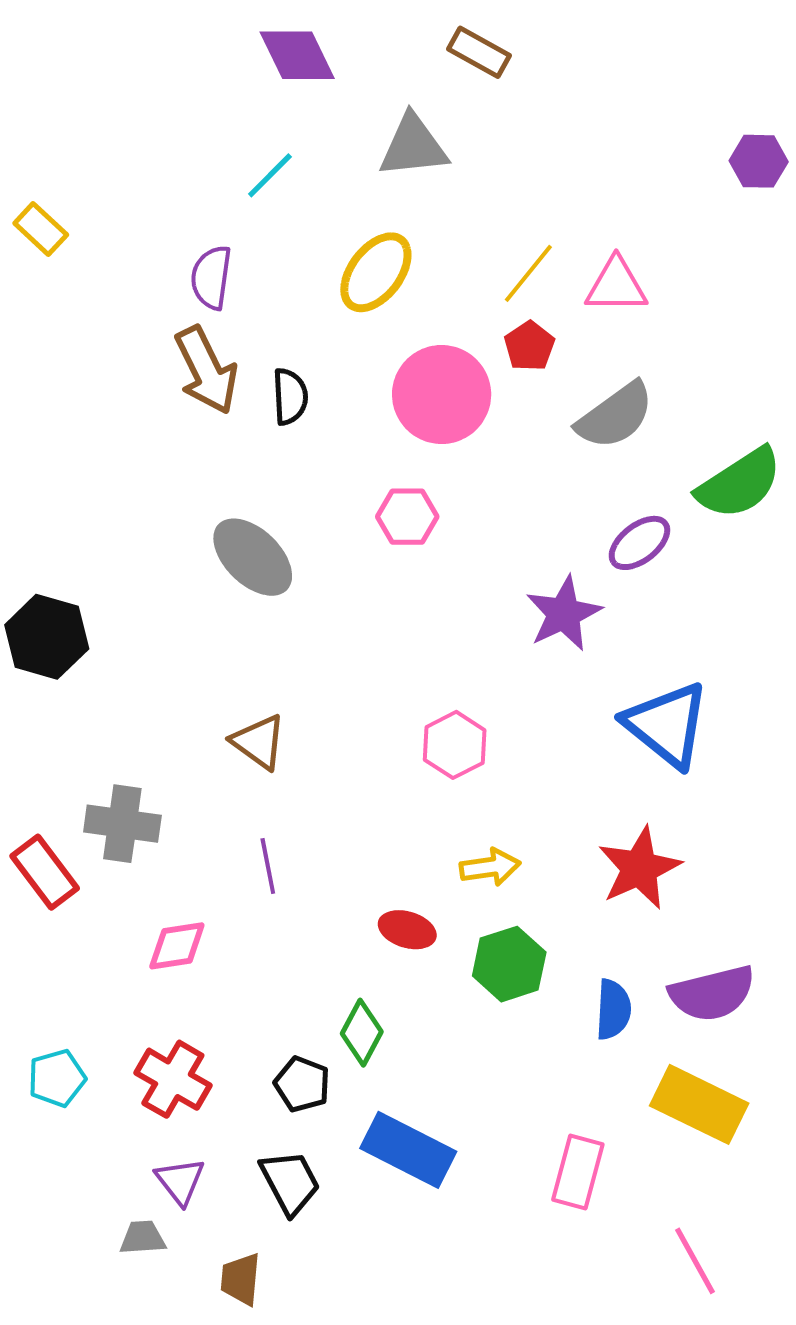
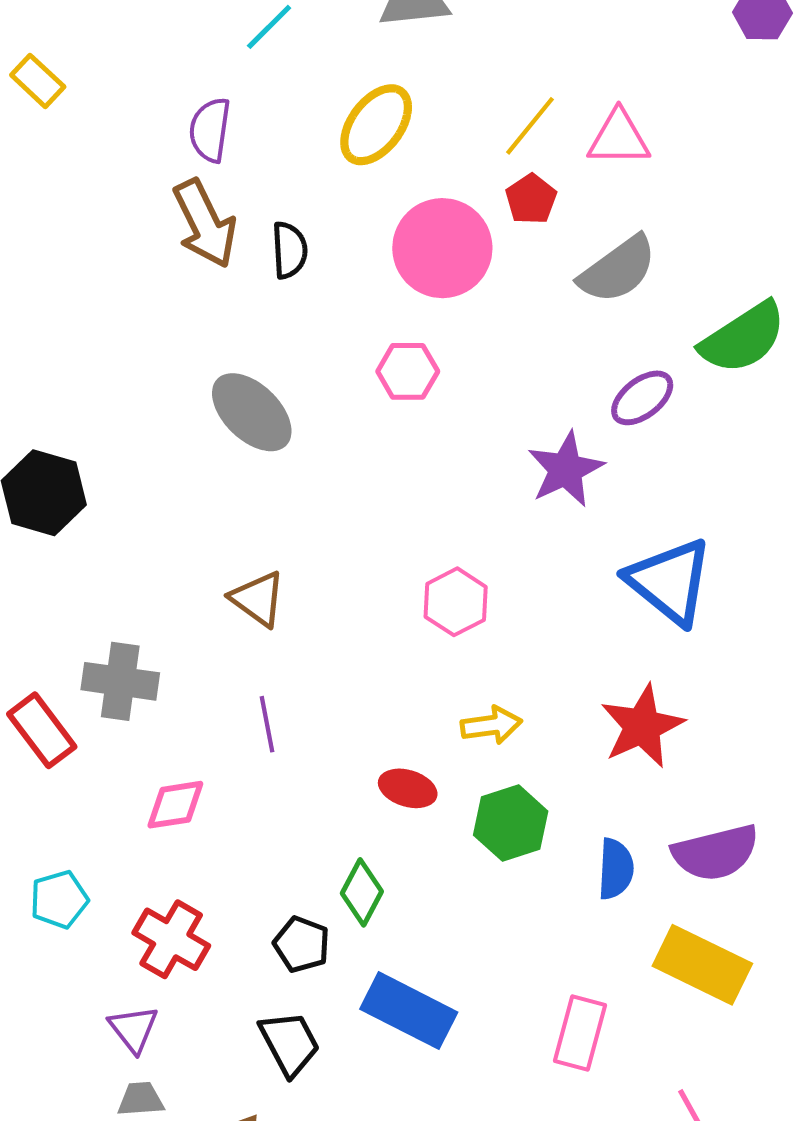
cyan pentagon: (57, 1078) -> (59, 899), moved
purple triangle: (180, 1181) -> (133, 1029), moved

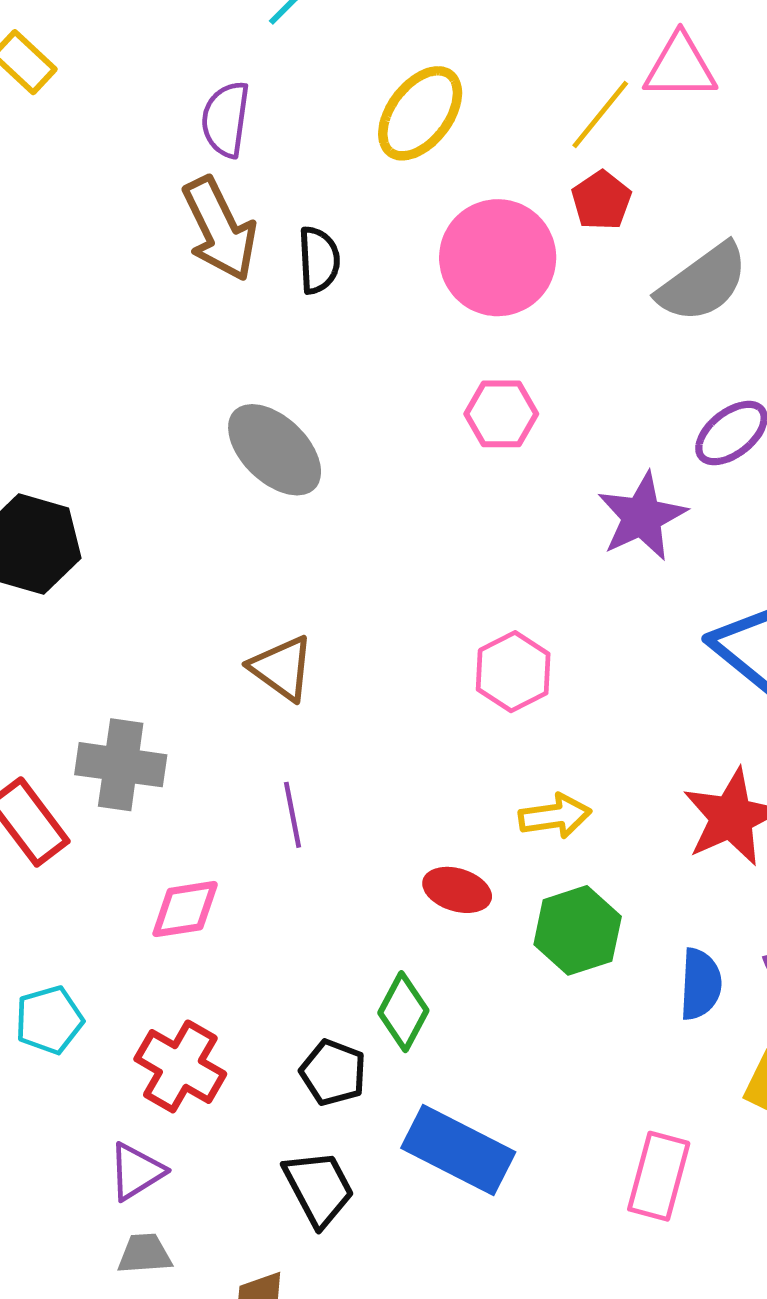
pink triangle: (619, 138) -> (680, 67), moved
pink hexagon: (408, 371) -> (501, 414), moved
purple triangle: (133, 1029) -> (136, 1171), turned 36

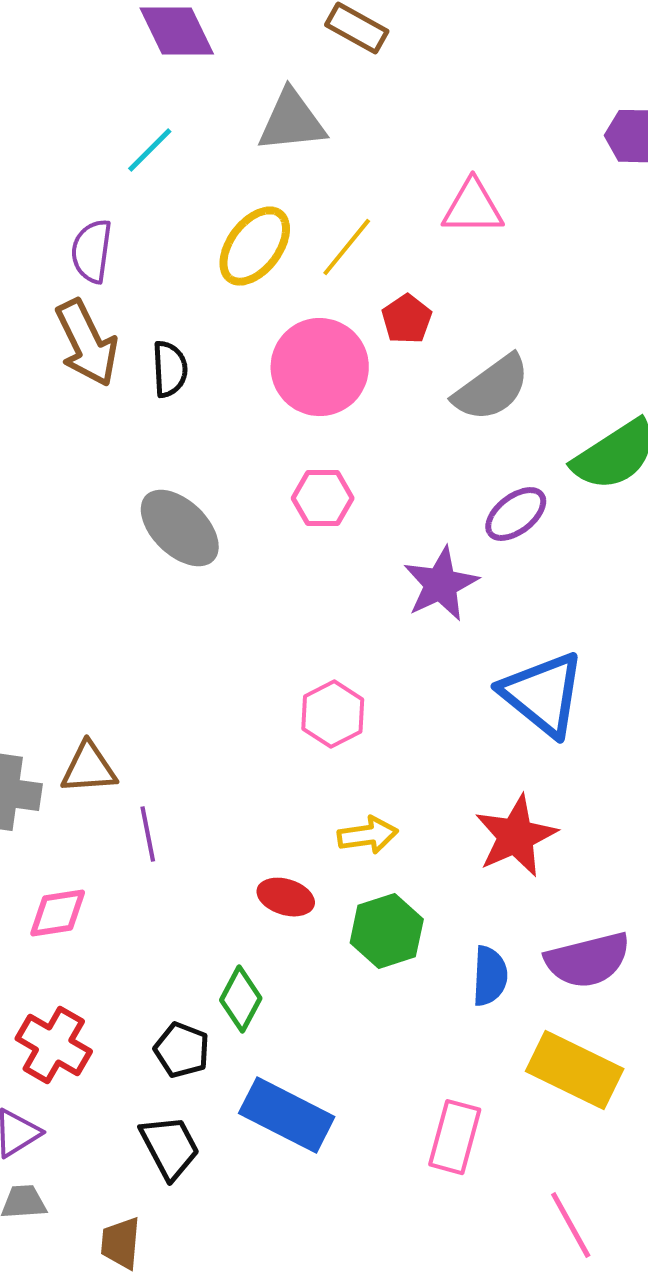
yellow line: (600, 115) -> (347, 247), moved
gray ellipse: (275, 450) -> (180, 528), moved
brown triangle: (282, 668) -> (89, 768), moved, turned -40

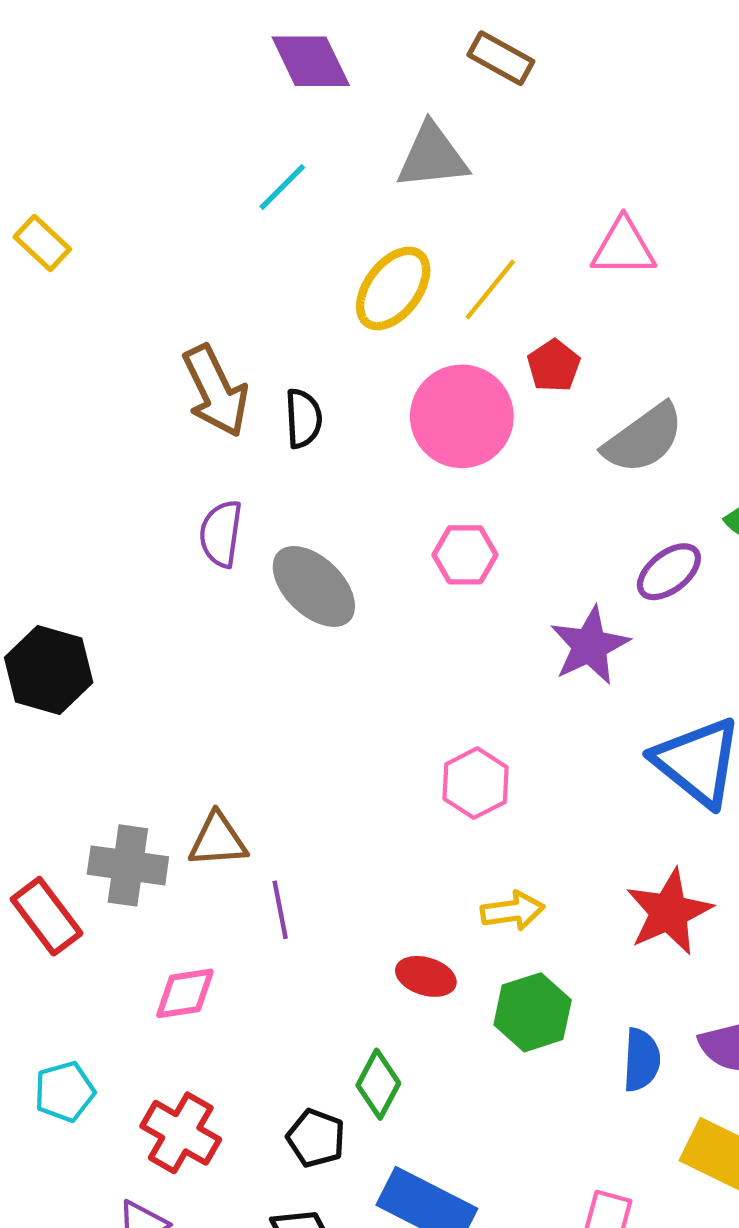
purple semicircle: (92, 251) -> (221, 534), moved

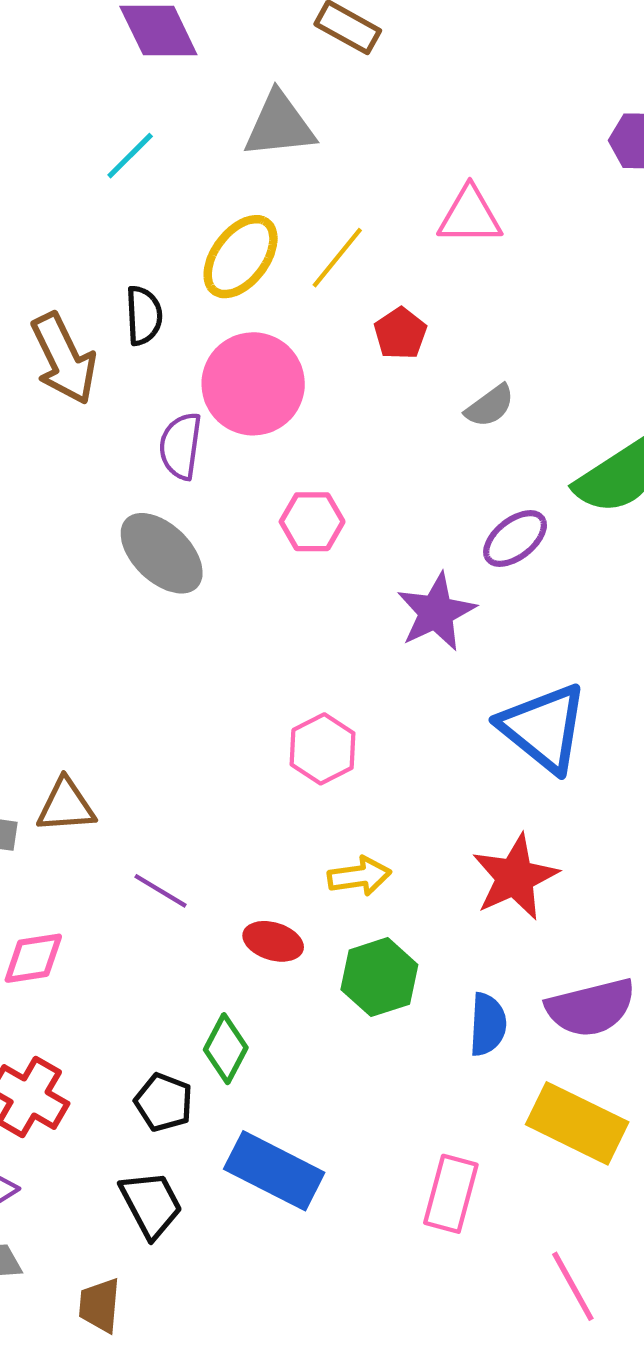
pink circle: (462, 416) -> (253, 384), moved
black semicircle: (303, 418) -> (144, 316), moved
gray semicircle: (644, 439) -> (490, 406), size x0.6
purple semicircle: (221, 534) -> (181, 446), moved
purple line: (280, 910) -> (161, 891), moved, turned -48

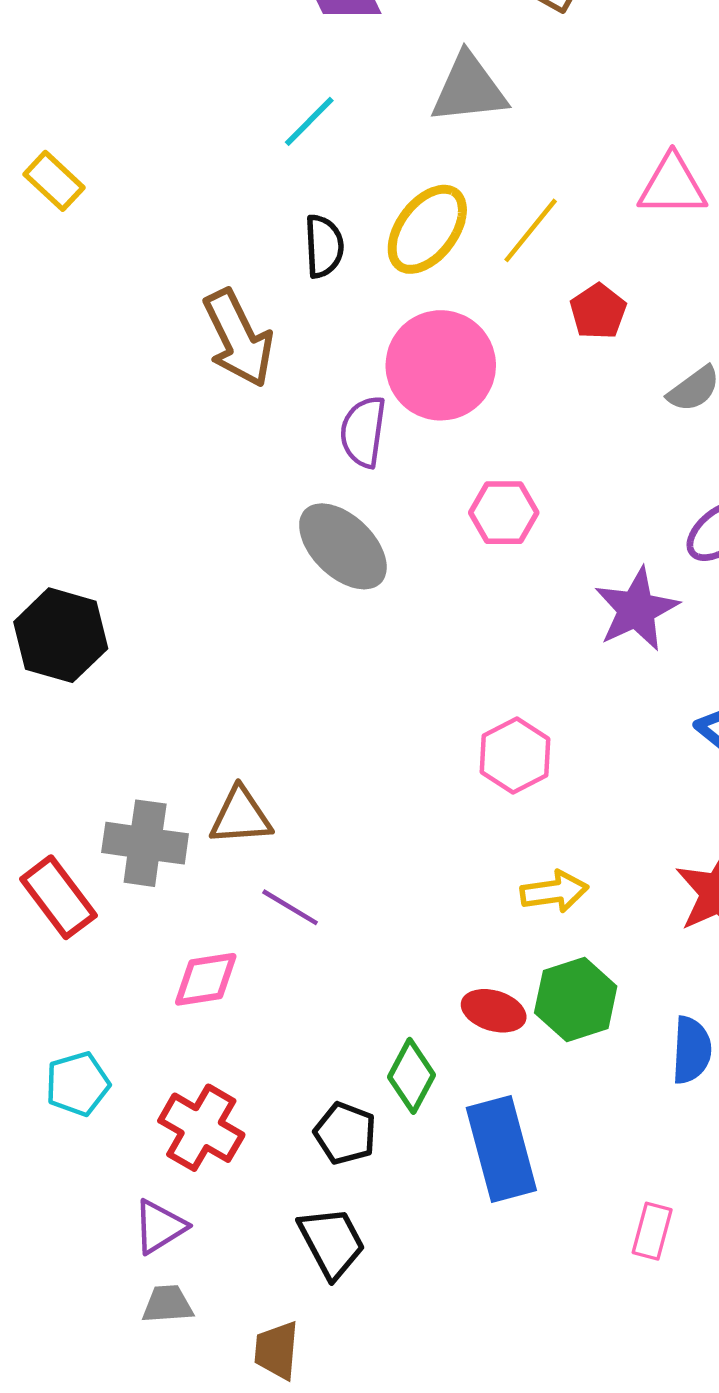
black semicircle: (144, 316) -> (324, 246), moved
purple line: (161, 891) -> (290, 907), moved
red ellipse: (273, 941) -> (494, 1011), moved
blue rectangle: (274, 1171) -> (501, 1149), moved, turned 48
pink rectangle: (451, 1194) -> (652, 1231), size x0.7

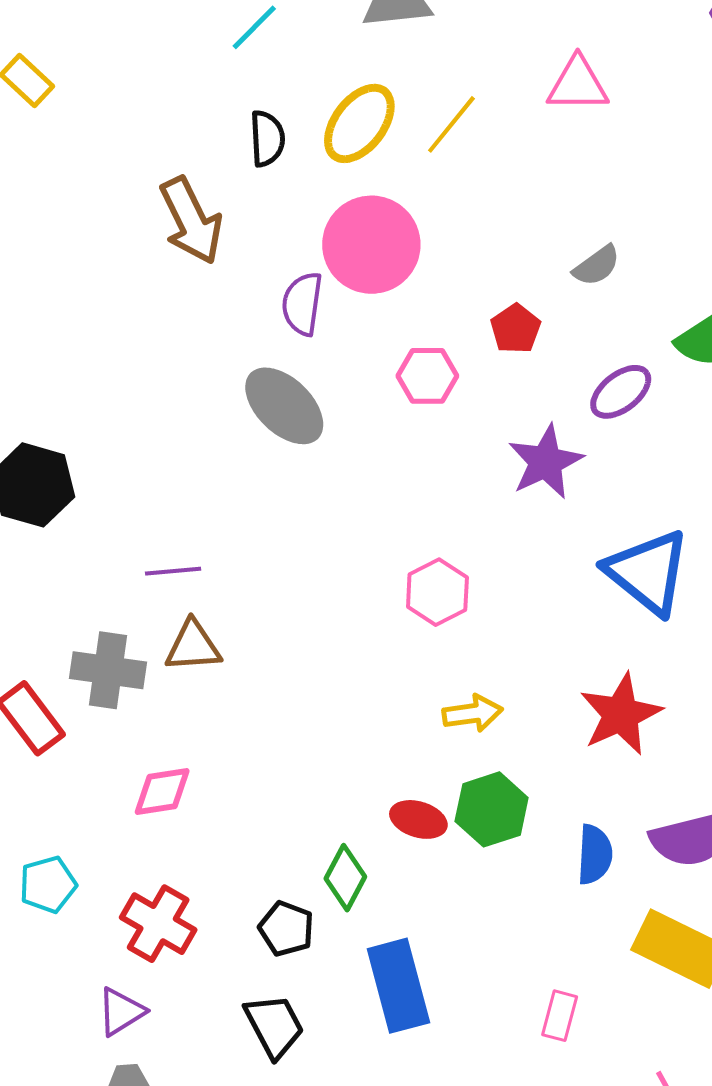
red pentagon: (598, 311) -> (516, 329), moved
purple line: (290, 907) -> (173, 571), moved, turned -36
blue rectangle: (501, 1149) -> (398, 986), moved

